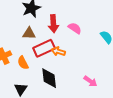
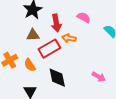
pink semicircle: (75, 28) -> (84, 17), moved
orange arrow: (58, 51) -> (69, 38), moved

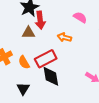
red arrow: (56, 23) -> (40, 20), moved
red rectangle: (49, 49) -> (46, 59), moved

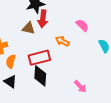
orange semicircle: (24, 62) -> (11, 61), moved, turned 32
black triangle: (23, 89) -> (10, 82), turned -40

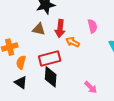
red arrow: (43, 19) -> (60, 29), moved
pink semicircle: (82, 25) -> (92, 26), turned 32

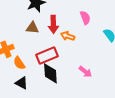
orange semicircle: (21, 62) -> (19, 63), turned -40
pink arrow: (91, 87) -> (85, 72), moved

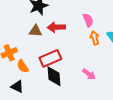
red arrow: (53, 24) -> (56, 27), turned 90
orange arrow: (68, 36) -> (95, 38), moved, turned 56
black triangle: (22, 83) -> (17, 87), moved

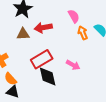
orange semicircle: (23, 66) -> (10, 79), moved
pink arrow: (89, 74) -> (73, 65), moved

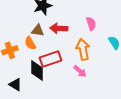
orange arrow: (83, 33) -> (83, 49), moved, size x1.5
black diamond: (48, 76) -> (37, 70), moved
orange semicircle: (10, 79) -> (30, 43), moved

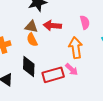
orange semicircle: (30, 43) -> (32, 40), moved
red rectangle: (51, 59) -> (53, 75), moved

